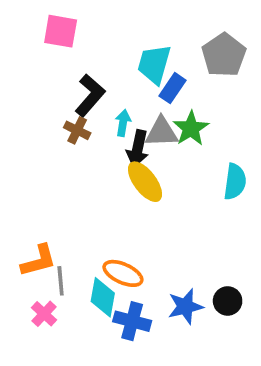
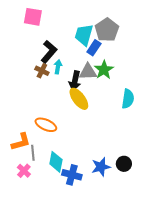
gray pentagon: (224, 55) -> (107, 30), moved
cyan arrow: (123, 123) -> (58, 67), moved
orange ellipse: (123, 273) -> (46, 125), moved

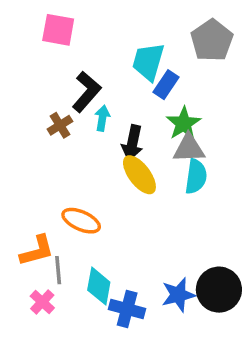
gray pentagon: (107, 30) -> (212, 40), moved
brown cross: (42, 71) -> (60, 125), moved, turned 32
gray triangle: (88, 72) -> (189, 148), moved
cyan semicircle: (128, 99) -> (196, 176), moved
black circle: (124, 164) -> (219, 290), size x1.6

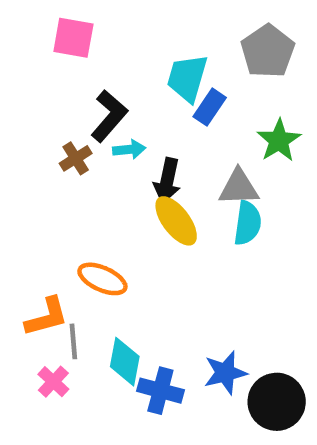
cyan arrow: (102, 118) -> (129, 149), turned 75
green star: (184, 123) -> (279, 141), moved
black circle: (219, 290) -> (277, 402), moved

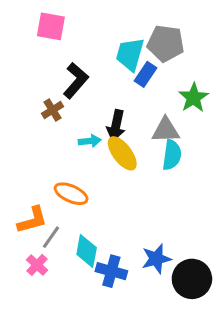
gray pentagon: (268, 51) -> (166, 43), moved, turned -30
cyan arrow: (129, 149) -> (90, 141), moved
gray line: (73, 341) -> (51, 237), turned 40

